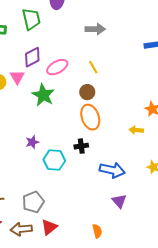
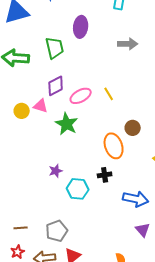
gray arrow: (95, 29) -> (128, 44), moved
yellow line: (93, 67) -> (109, 94), moved
pink triangle: (17, 77) -> (41, 106), turned -42
brown circle: (87, 92) -> (133, 128), moved

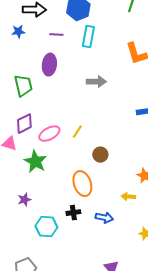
yellow line: (109, 94) -> (77, 132), turned 64
brown circle: (133, 128) -> (100, 155), moved
purple star: (56, 171) -> (24, 200), moved
blue arrow: (136, 199) -> (104, 218), moved, size x0.7

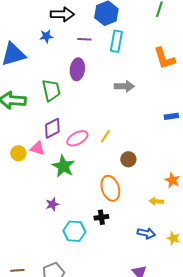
blue arrow: (104, 218) -> (146, 233), moved

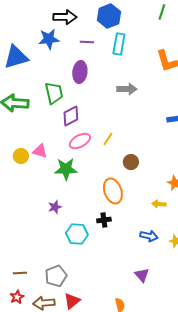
blue star: (46, 36) -> (49, 39), size x1.5
purple diamond: (52, 128) -> (71, 116), moved
green star: (63, 166) -> (66, 169), turned -30

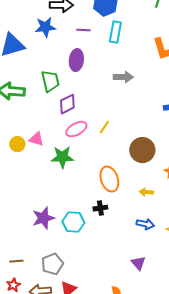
brown circle: (131, 162) -> (142, 150), moved, size x1.6
yellow arrow: (159, 204) -> (146, 192), moved
purple star: (55, 207) -> (43, 218), moved, size x1.6

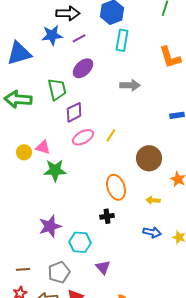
purple line: (83, 30) -> (79, 38), moved, turned -32
purple ellipse: (76, 60) -> (83, 68), turned 40
green star: (62, 157) -> (55, 170), moved
cyan hexagon: (73, 222) -> (80, 242), moved
purple triangle: (138, 263) -> (103, 267), moved

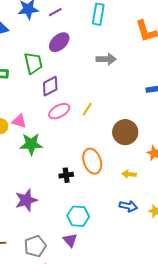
black cross: (107, 216) -> (66, 175), moved
cyan hexagon: (80, 242) -> (78, 216), moved
purple triangle: (103, 267) -> (70, 240), moved

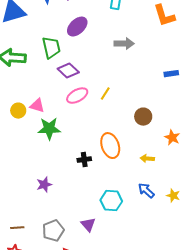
purple diamond: (50, 86) -> (68, 71), turned 70
brown circle: (125, 132) -> (143, 117), size x0.7
purple star: (26, 200) -> (44, 185), size x0.7
blue arrow: (128, 206) -> (146, 191), turned -150
cyan hexagon: (78, 216) -> (111, 201), moved

